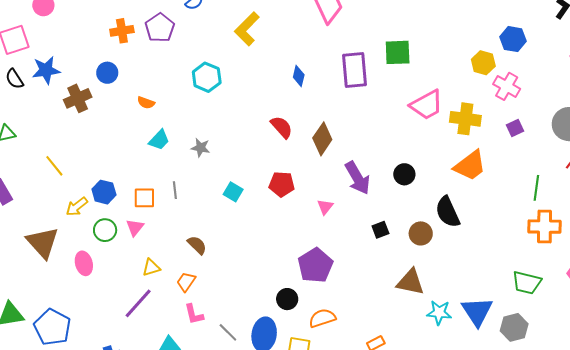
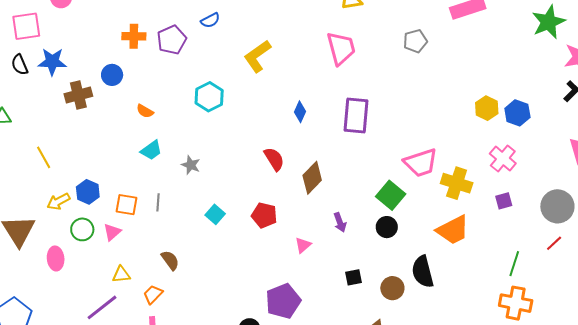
green square: (398, 52) -> (391, 195), moved, turned 32
yellow hexagon: (483, 63) -> (487, 108), moved
purple arrow: (358, 178) -> (340, 222), size x0.6

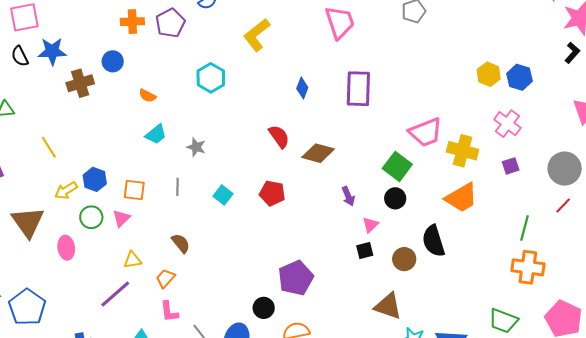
brown diamond: (312, 178) -> (318, 153), turned 64
gray line: (158, 202) -> (177, 187), moved
pink triangle: (303, 245) -> (370, 225), moved

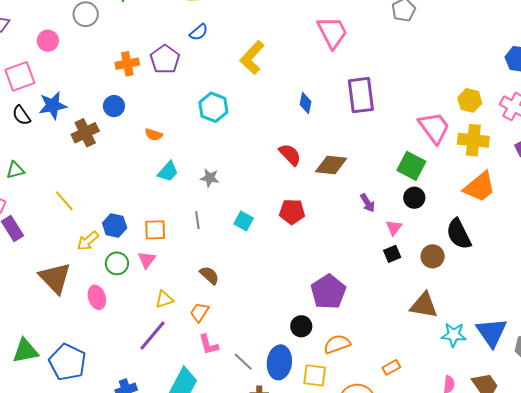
yellow hexagon: (489, 74) -> (470, 100), moved
pink trapezoid: (426, 132) -> (434, 128), turned -96

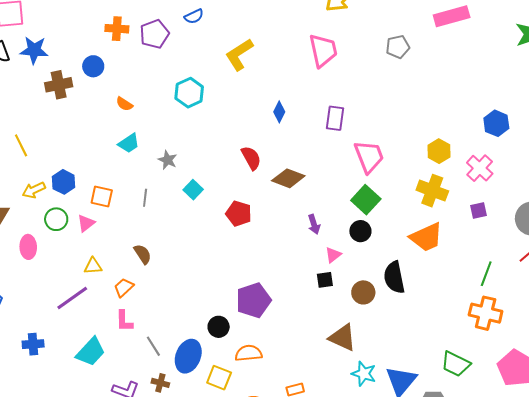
purple rectangle: (361, 95) -> (335, 118), size x0.7
pink trapezoid: (434, 128) -> (369, 157), moved
cyan square: (244, 221) -> (193, 190), moved

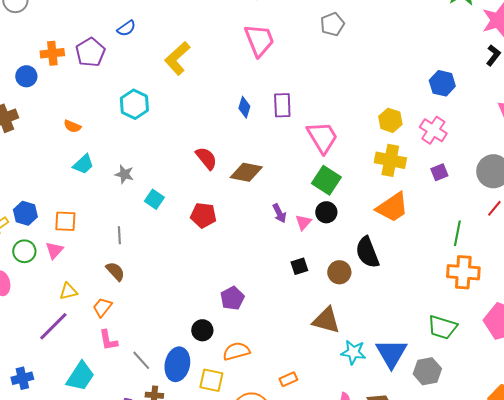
blue circle: (93, 66) -> (26, 76), moved
blue diamond: (279, 112) -> (244, 107), moved
gray line: (145, 198) -> (119, 235), moved
pink triangle: (333, 255) -> (303, 222), moved
purple pentagon: (253, 300) -> (232, 298), size x0.7

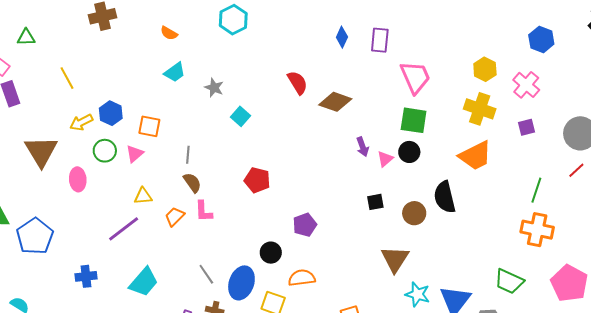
green square: (326, 180) -> (414, 120), turned -32
red pentagon: (203, 215) -> (257, 180), moved
gray line: (119, 235) -> (188, 155), moved
brown triangle: (326, 320) -> (395, 259), turned 40
pink L-shape: (108, 340) -> (204, 211), moved

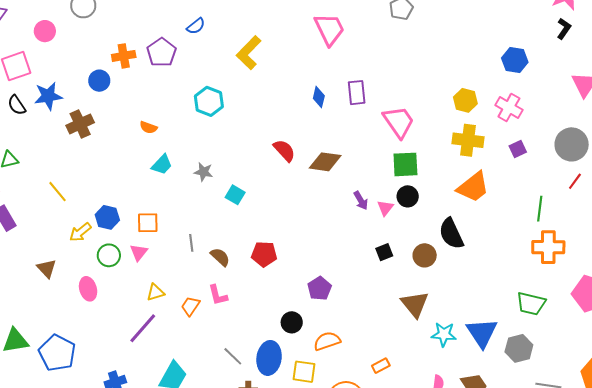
brown triangle: (41, 151) -> (47, 269), size x0.6
brown semicircle: (192, 183) -> (220, 257), moved

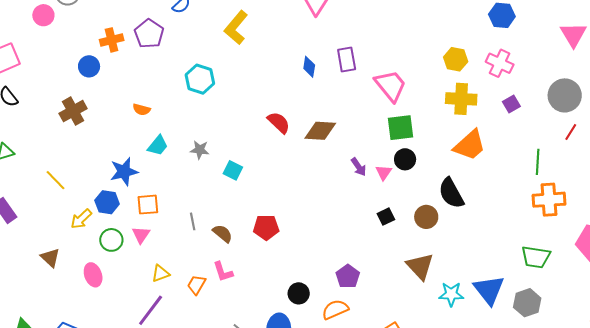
pink circle: (45, 31) -> (43, 15), moved
blue star: (48, 96) -> (124, 172), moved
purple pentagon: (320, 288) -> (348, 276), moved

